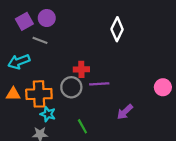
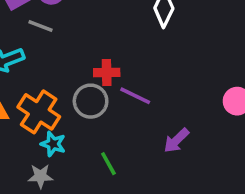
purple line: (99, 84) -> (135, 96), turned 30
orange cross: (39, 94) -> (39, 112), turned 35

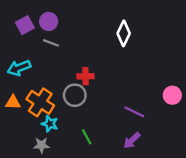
gray line: (40, 26) -> (51, 43), moved
purple line: (135, 96) -> (134, 112), moved
purple arrow: (176, 140) -> (132, 140), moved

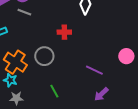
red cross: (85, 76) -> (64, 32), moved
cyan star: (50, 124) -> (10, 80), moved
purple arrow: (132, 140) -> (101, 94), moved

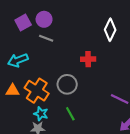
cyan star: (10, 80) -> (41, 114), moved
green line: (54, 91) -> (70, 114), moved

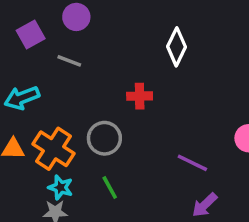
purple circle: (44, 19) -> (76, 17), moved

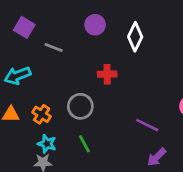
purple circle: (76, 17) -> (95, 25), moved
purple square: (31, 35) -> (24, 27), turned -30
orange cross: (53, 149) -> (42, 114), size x0.6

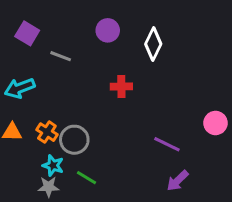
gray circle: (80, 106) -> (74, 140), moved
green line: (84, 144) -> (86, 178), moved, turned -30

